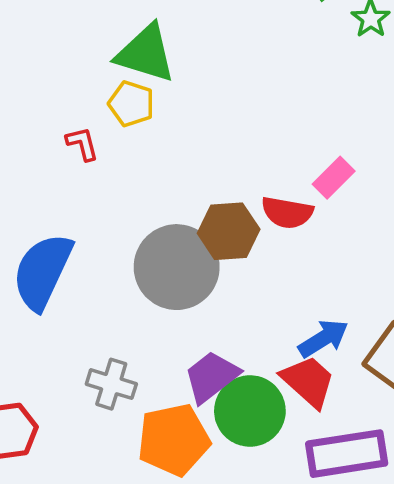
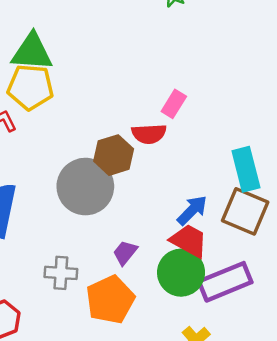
yellow pentagon: (131, 104) -> (30, 87), size x1.5
purple trapezoid: (212, 377) -> (125, 253), size x0.7
green circle: (250, 411) -> (181, 273), moved

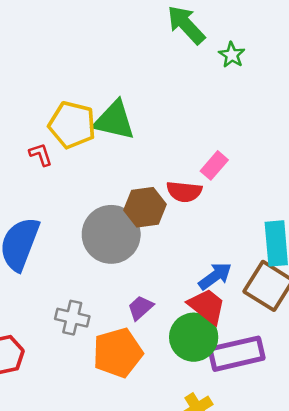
green triangle: (32, 52) -> (114, 120), moved

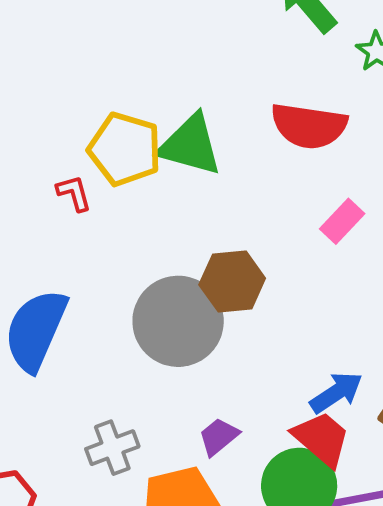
red semicircle: (184, 192) -> (309, 126), moved, size x1.4
gray cross: (72, 318) -> (112, 448), turned -36

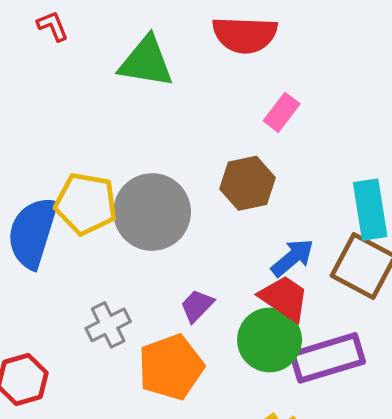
yellow pentagon: (125, 149) -> (86, 204), moved
red L-shape: (74, 193) -> (53, 26), moved
brown hexagon: (232, 282) -> (247, 183), moved

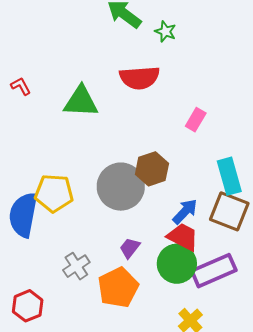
pink rectangle: (282, 112) -> (196, 120), moved
gray circle: (152, 212) -> (121, 187), moved

